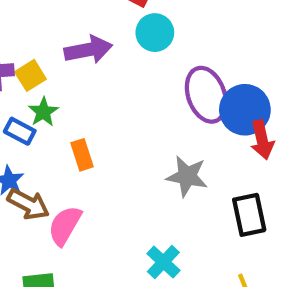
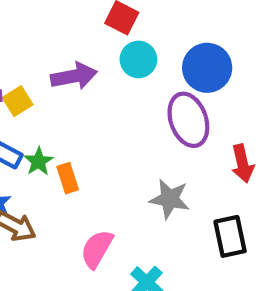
blue circle: (245, 110) -> (207, 68), moved
green star: (43, 112) -> (39, 161), moved
pink semicircle: (65, 226) -> (97, 249), moved

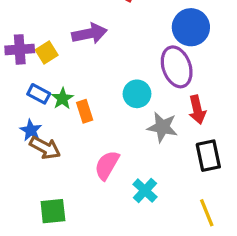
cyan circle: (138, 59) -> (137, 94), moved
red arrow: (243, 164) -> (197, 110), moved

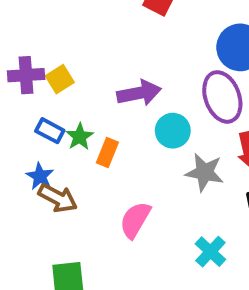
purple arrow: (89, 34) -> (139, 93), moved
orange rectangle: (85, 111) -> (107, 152), turned 40
cyan cross: (145, 191) -> (210, 252), moved

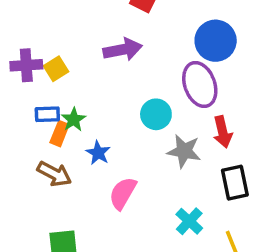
purple arrow: (139, 93) -> (123, 49), moved
blue rectangle: (50, 131) -> (47, 114), turned -30
orange rectangle: (107, 152) -> (60, 134), moved
blue star: (40, 176) -> (98, 153), moved

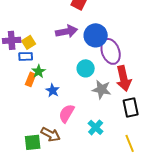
blue circle: (216, 41) -> (96, 35), moved
blue rectangle: (47, 114) -> (26, 56), moved
red arrow: (223, 132) -> (124, 78), size x1.4
brown arrow: (54, 174) -> (51, 134), moved
cyan cross: (189, 221) -> (96, 127), moved

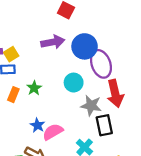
green star: (39, 71) -> (34, 88), moved
blue star: (53, 90) -> (37, 125), moved
black rectangle: (131, 107) -> (104, 125), moved
pink semicircle: (67, 113) -> (53, 132), turned 30

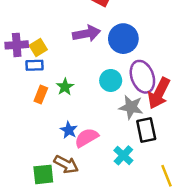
purple ellipse: (101, 64) -> (142, 77), moved
red arrow: (115, 93) -> (159, 93), turned 40

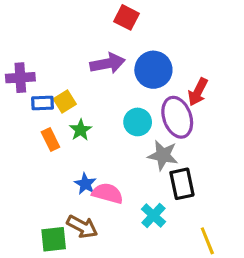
yellow square: (38, 47) -> (65, 101), moved
red arrow: (159, 93) -> (198, 92), moved, size x0.7
orange rectangle: (41, 94) -> (50, 139), turned -48
pink semicircle: (87, 138) -> (108, 193), turned 45

